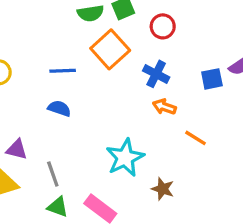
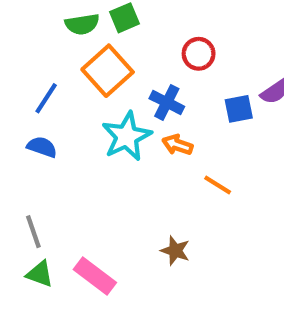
red circle: (163, 26) -> (199, 54), moved
blue line: (63, 71) -> (46, 98), turned -55
cyan star: (125, 158) -> (127, 136), moved

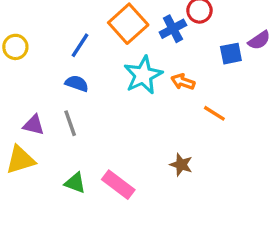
blue cross: (167, 102) -> (173, 29), moved, turned 35
gray line: (33, 232) -> (70, 123), moved

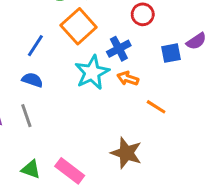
blue cross: (173, 29) -> (119, 49), moved
brown star: (181, 165) -> (126, 153), size x1.5

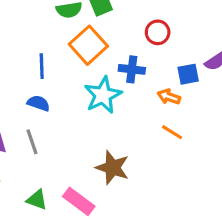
blue line: (35, 46) -> (42, 66), turned -35
blue cross: (119, 49) -> (132, 69), turned 35
orange arrow: (128, 78) -> (169, 97), moved
brown star: (126, 153) -> (113, 168), moved

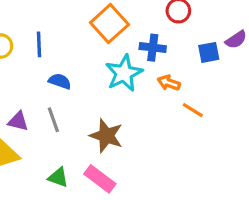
blue line: (42, 66) -> (39, 44), moved
orange arrow: (169, 97) -> (169, 83), moved
brown star: (113, 168) -> (106, 136), moved

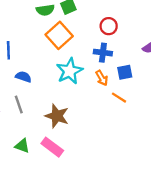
blue cross: (153, 48) -> (103, 53), moved
blue square: (209, 52) -> (125, 72), moved
orange arrow: (169, 83) -> (102, 78), turned -140

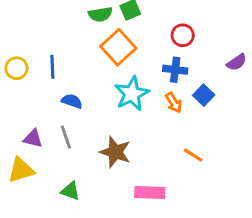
blue square: (125, 72) -> (204, 95), turned -35
orange line: (119, 98) -> (193, 155), moved
pink rectangle: (52, 147) -> (150, 192), moved, turned -35

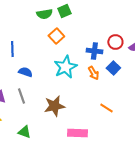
red circle: (183, 35) -> (115, 42), moved
orange square: (118, 47) -> (56, 36), size x0.7
brown star: (115, 152) -> (54, 106), turned -30

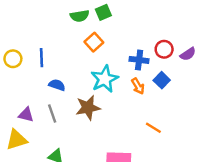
brown star: (54, 106) -> (88, 108), moved

